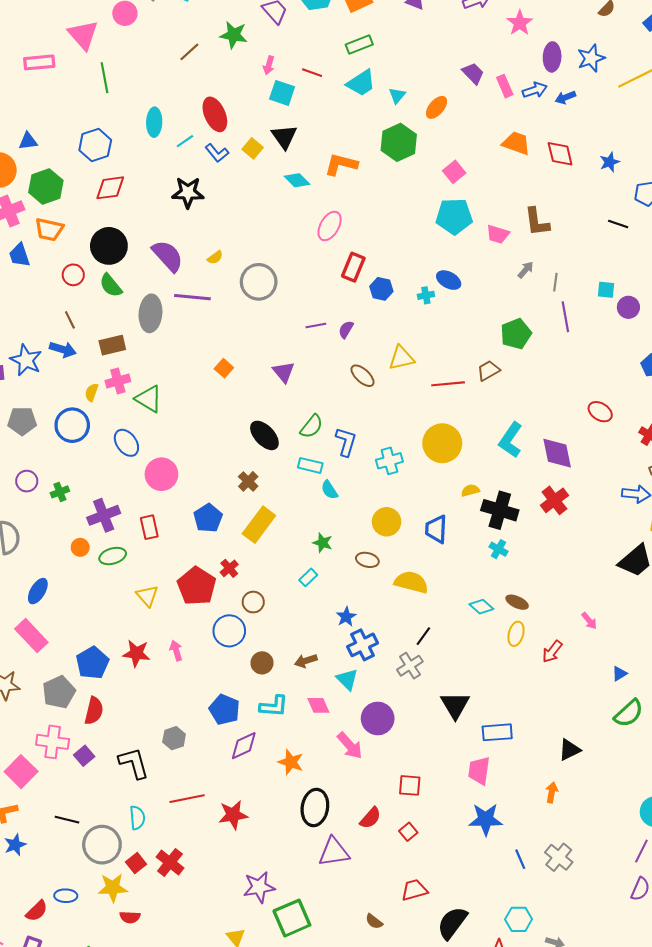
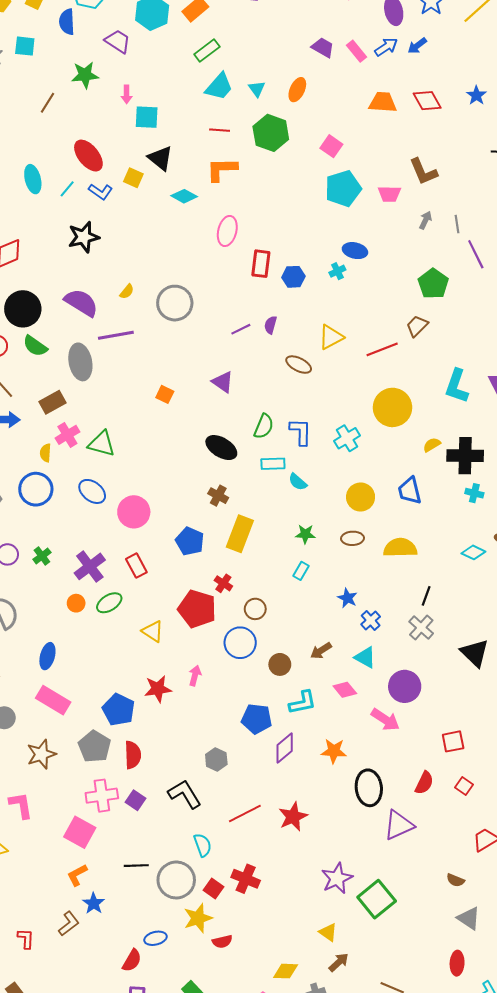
red line: (312, 73) -> (220, 130), moved
blue cross: (363, 645) -> (371, 620), size x0.7
pink arrow: (176, 650) -> (195, 676), turned 48

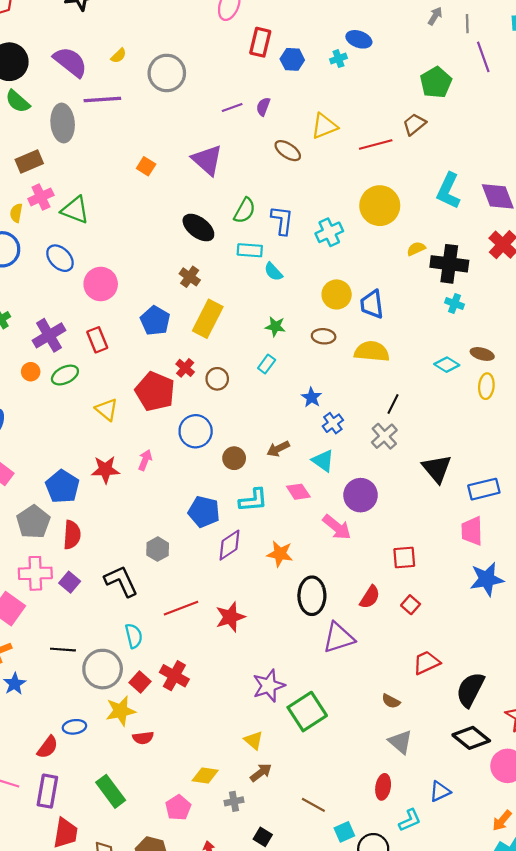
purple triangle: (223, 382) -> (207, 160), size x1.4
blue trapezoid: (410, 491) -> (372, 304), moved
brown circle: (255, 609) -> (217, 379), moved

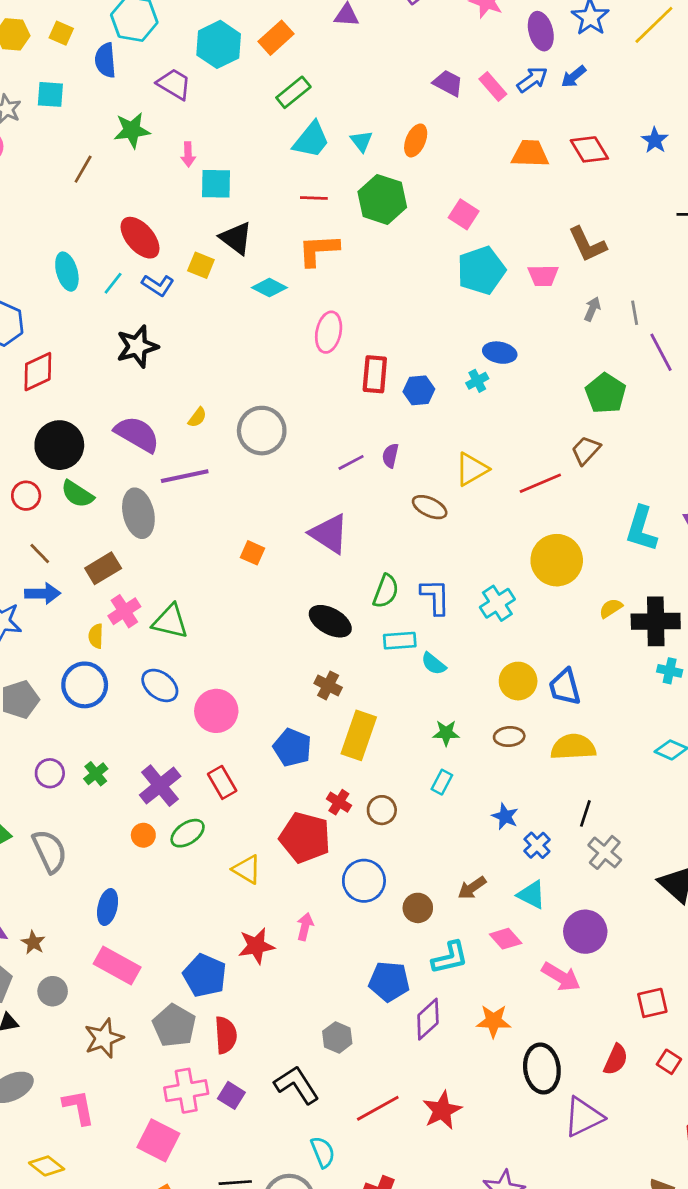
black line: (393, 404) -> (585, 813), moved

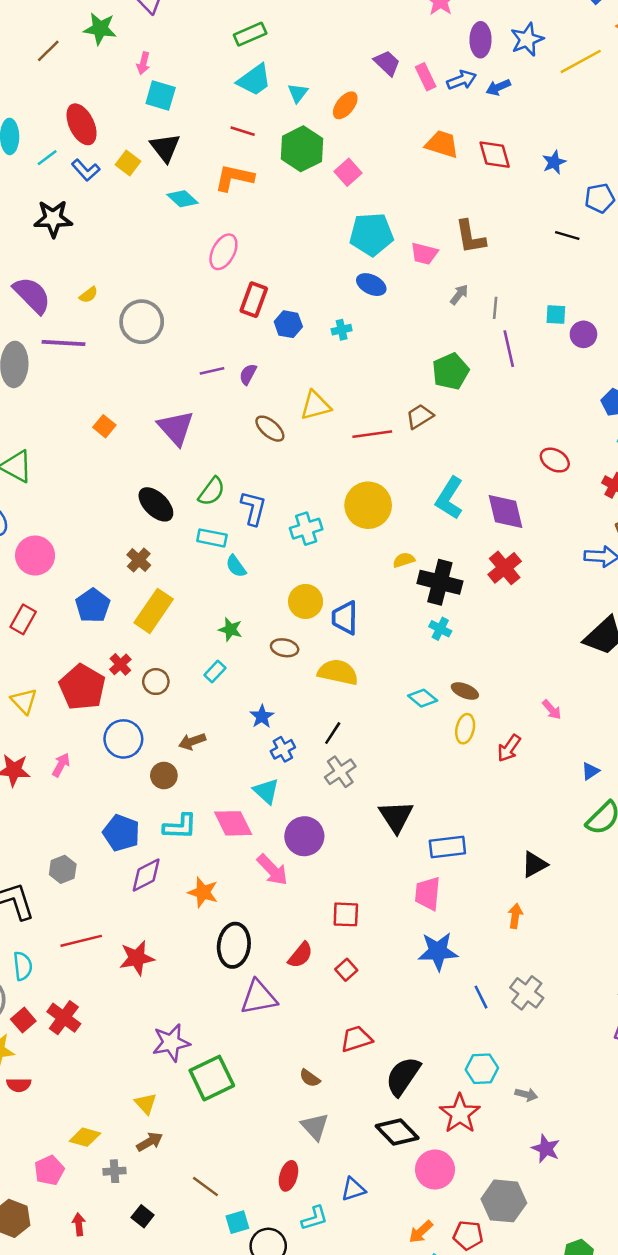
pink square: (464, 214) -> (348, 172), moved
blue ellipse: (500, 353) -> (371, 285), moved
red rectangle: (222, 782) -> (23, 619), turned 44
brown arrow: (472, 888) -> (192, 741), moved
pink diamond: (506, 939) -> (233, 823), size x1.4

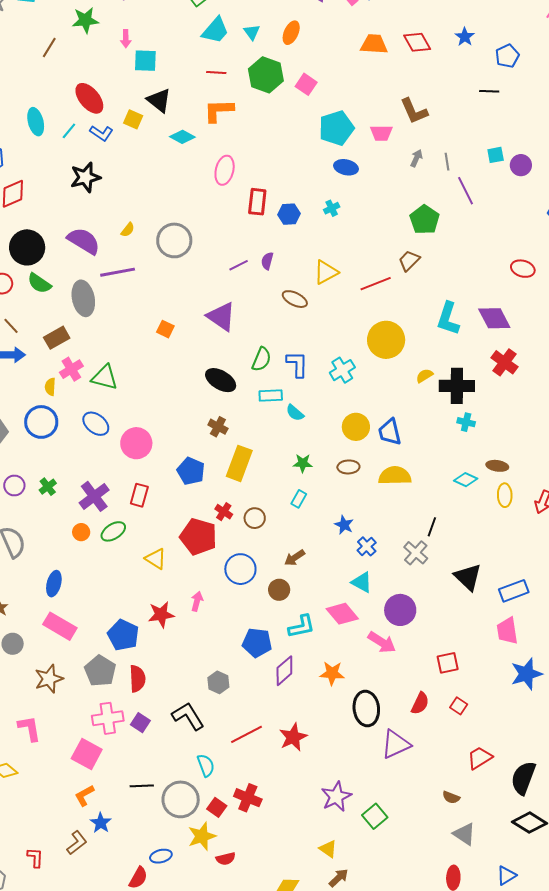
black line: (333, 733) -> (432, 527), moved
green square: (212, 1078) -> (375, 816), size x0.7

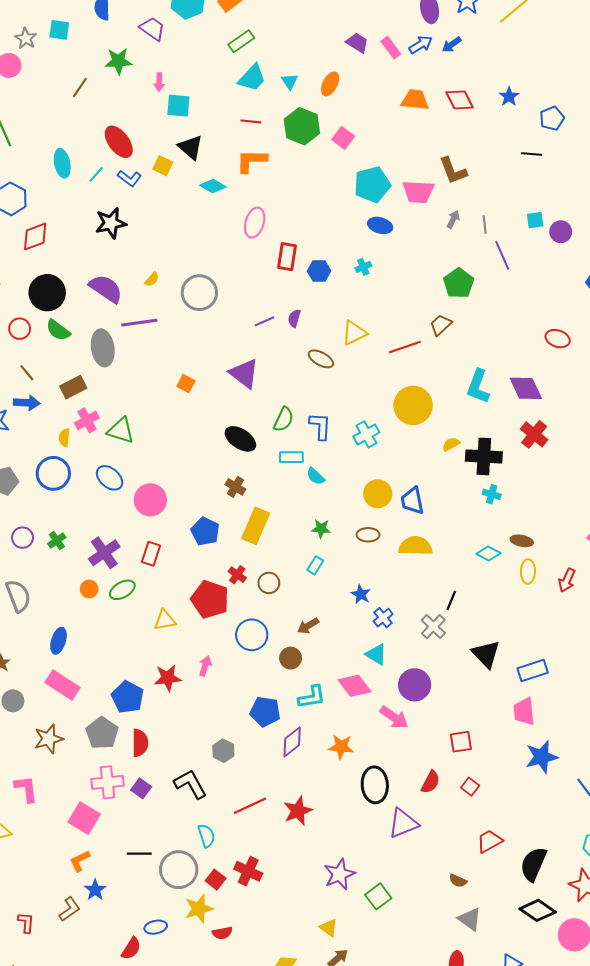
pink trapezoid: (381, 133) -> (418, 192), size x1.4
yellow triangle: (156, 559) -> (165, 620), turned -45

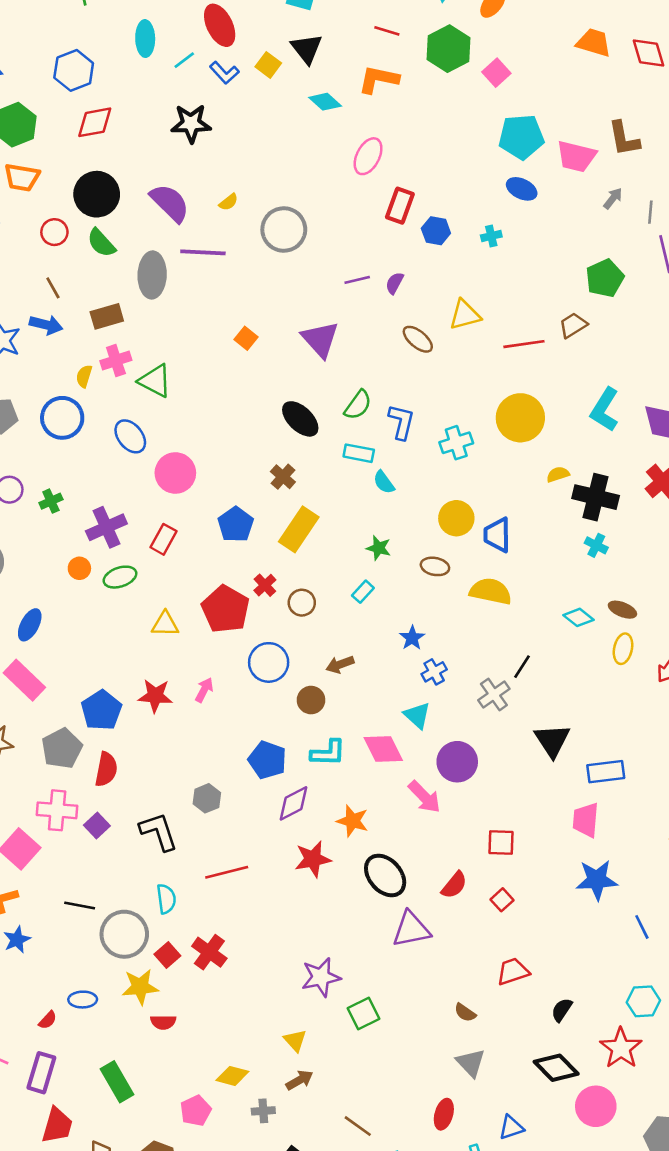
black ellipse: (375, 785) -> (385, 875), turned -48
red star: (298, 811) -> (313, 859), moved
black semicircle: (533, 864) -> (562, 1010), size x0.6
red semicircle: (131, 948) -> (48, 1020), size x0.7

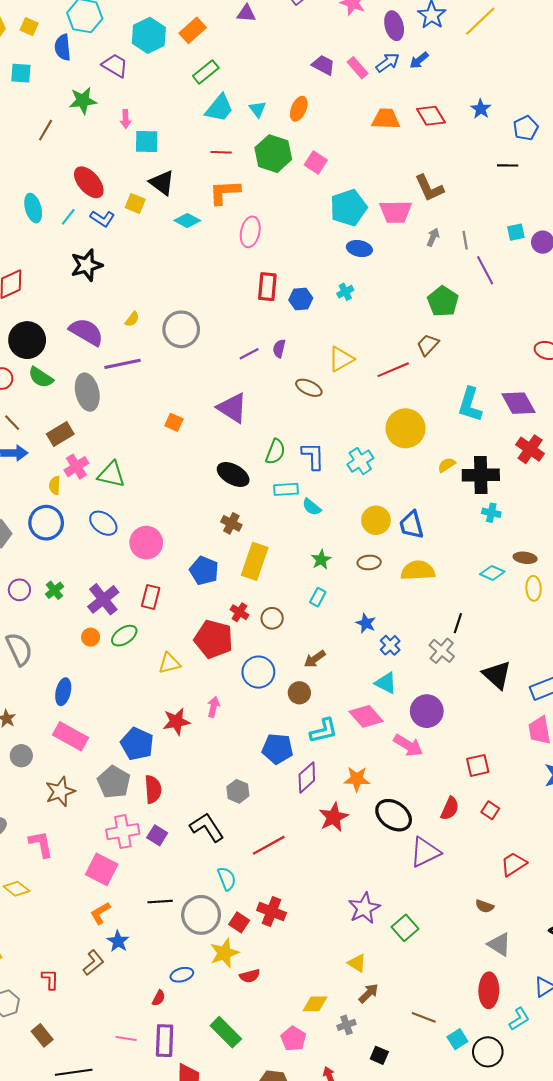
pink ellipse: (368, 156) -> (250, 232), moved
green star: (379, 548) -> (321, 560), turned -30
red ellipse: (444, 1114) -> (489, 990), size x1.4

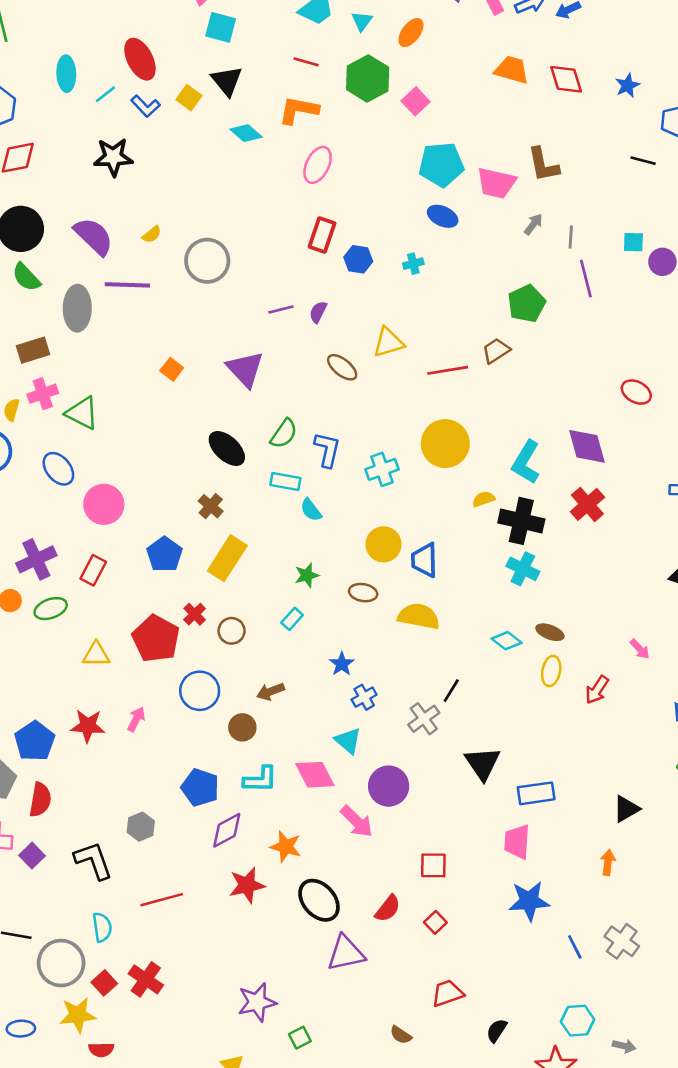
cyan L-shape: (470, 405) -> (526, 462), moved
cyan cross: (491, 513) -> (523, 569), size x1.4
green square: (405, 928) -> (300, 1038), size x0.7

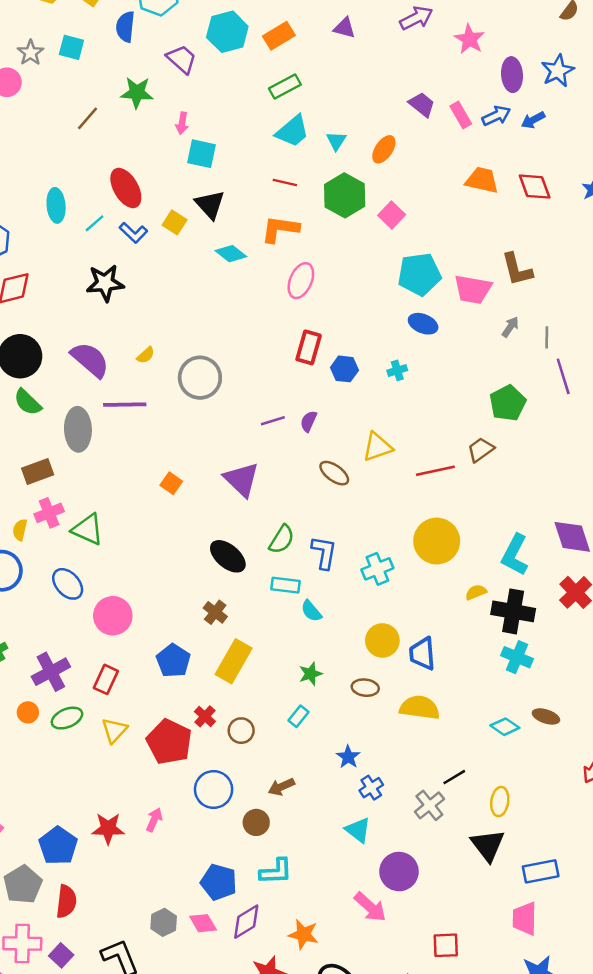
yellow triangle: (96, 654) -> (114, 730), moved, turned -44
yellow ellipse: (551, 671) -> (500, 802), moved
black line: (451, 691) -> (454, 777), turned 30
pink diamond: (315, 775) -> (203, 923), moved, size x0.7

